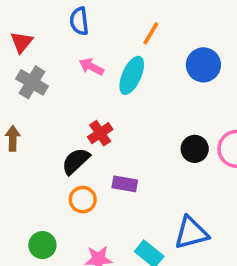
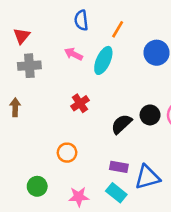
blue semicircle: (79, 21) -> (81, 20), moved
gray cross: (32, 82) -> (29, 66), turned -35
black semicircle: (76, 161) -> (121, 124), moved
purple rectangle: (125, 184) -> (119, 167), moved

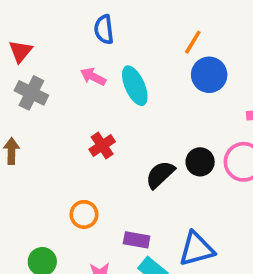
orange line: (118, 29) -> (193, 42), moved
cyan ellipse: (103, 60) -> (135, 86), turned -48
gray cross: (29, 66) -> (31, 93), turned 30
purple rectangle: (119, 167) -> (137, 240), moved

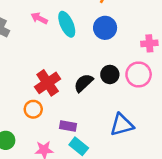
blue circle: (209, 75) -> (105, 28), moved
red cross: (102, 146) -> (48, 83), moved, size x1.5
blue triangle: (196, 249) -> (122, 125), moved

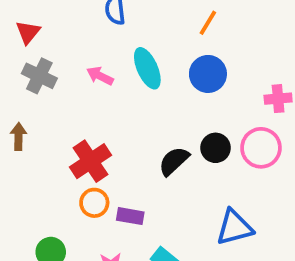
pink arrow: (39, 18) -> (100, 76), moved
red cross: (48, 83) -> (91, 161), moved
purple rectangle: (68, 126) -> (130, 216), moved

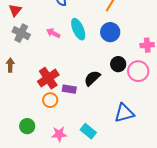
black circle: (216, 148) -> (118, 64), moved
purple rectangle: (130, 216) -> (69, 89), moved

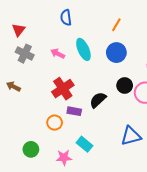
brown arrow: (10, 65) -> (13, 87), turned -64
red cross: (48, 78) -> (63, 89), moved
cyan rectangle: (88, 131) -> (84, 144), moved

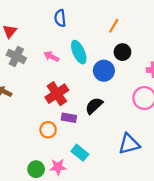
blue circle: (116, 53) -> (104, 71), moved
black circle: (125, 85) -> (122, 52), moved
green circle: (31, 149) -> (36, 169), moved

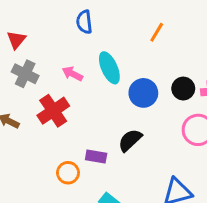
black circle: (122, 52) -> (183, 89), moved
red cross: (57, 94) -> (53, 111), moved

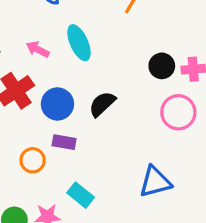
blue circle: (143, 93) -> (57, 104), moved
black semicircle: (130, 140) -> (102, 104), moved

